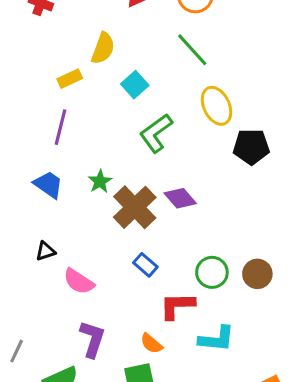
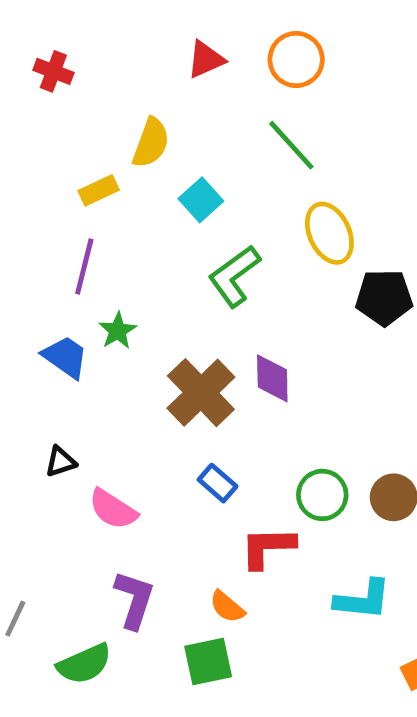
green star: (100, 182) -> (118, 331), moved
purple diamond: (180, 198) -> (272, 378), turned 40
cyan L-shape: (217, 339) -> (363, 600), moved

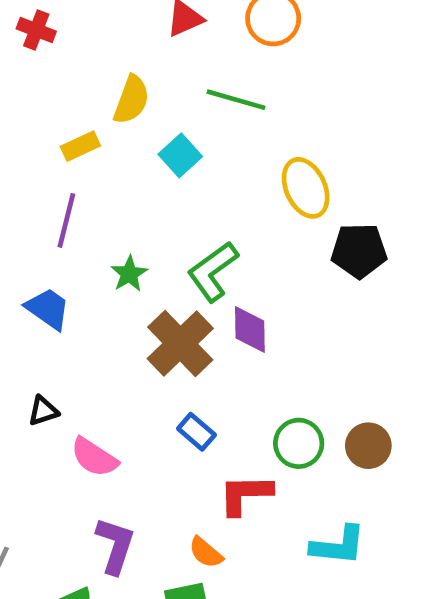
green line: (291, 145) -> (236, 100), moved, turned -32
green L-shape: (234, 276) -> (213, 272), moved
green star: (118, 331) -> (129, 274), moved

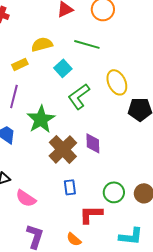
yellow semicircle: (131, 100) -> (42, 44), turned -125
green L-shape: (213, 272) -> (79, 96), moved
green star: (129, 274) -> (41, 119), size x1.8
blue rectangle: (196, 432) -> (70, 187), turned 42

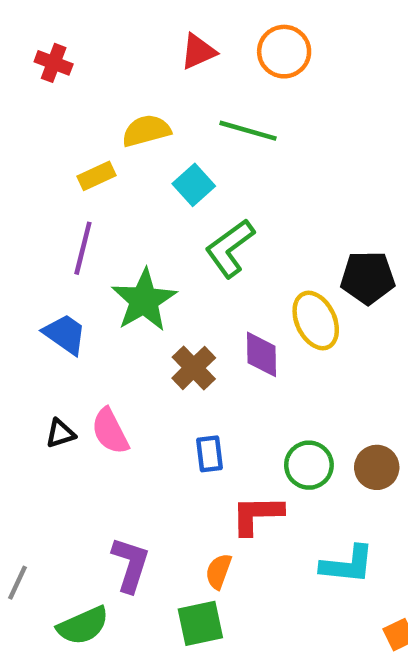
yellow ellipse: (117, 82) -> (316, 321), moved
brown cross: (63, 149) -> (194, 368), size x0.7
pink semicircle: (26, 198) -> (110, 431), moved, turned 30
orange semicircle: (74, 239) -> (219, 571), turned 70

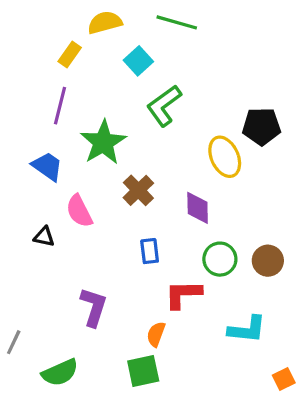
yellow rectangle: (97, 176) -> (70, 54), turned -30
purple diamond: (261, 354) -> (198, 208), moved
pink semicircle: (110, 431) -> (79, 211), moved
black triangle: (60, 433) -> (44, 237), turned 30
purple L-shape: (130, 565) -> (94, 307), moved

